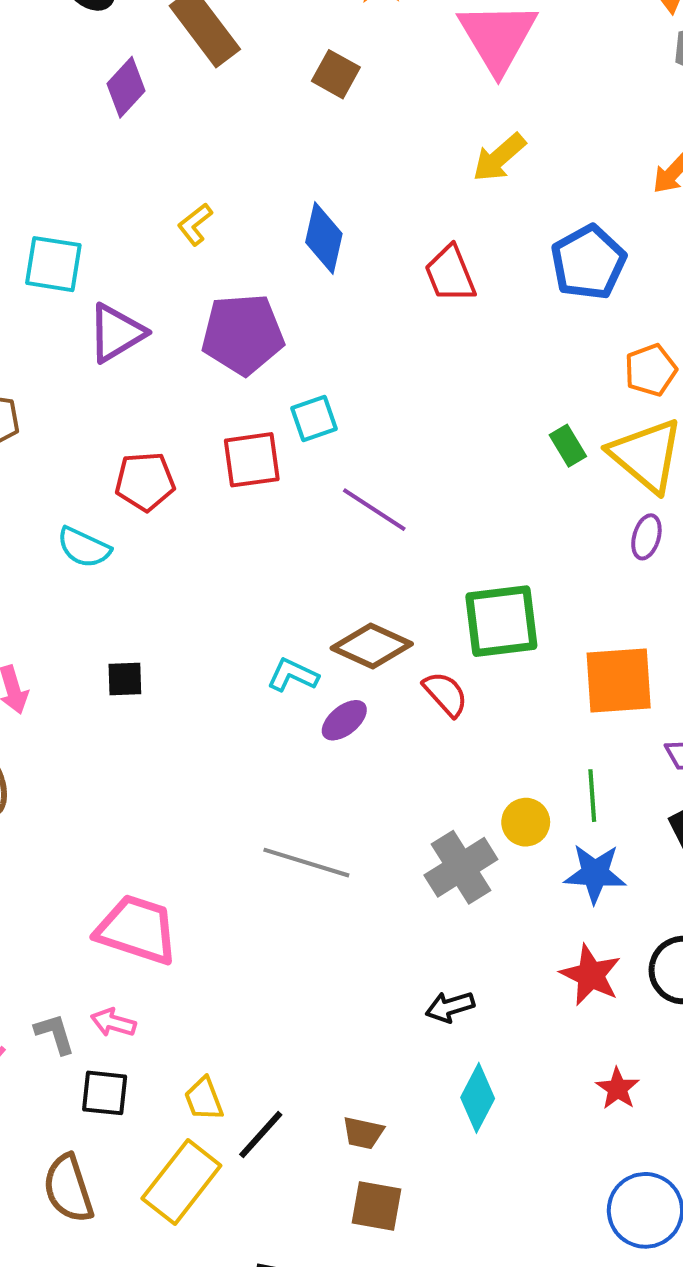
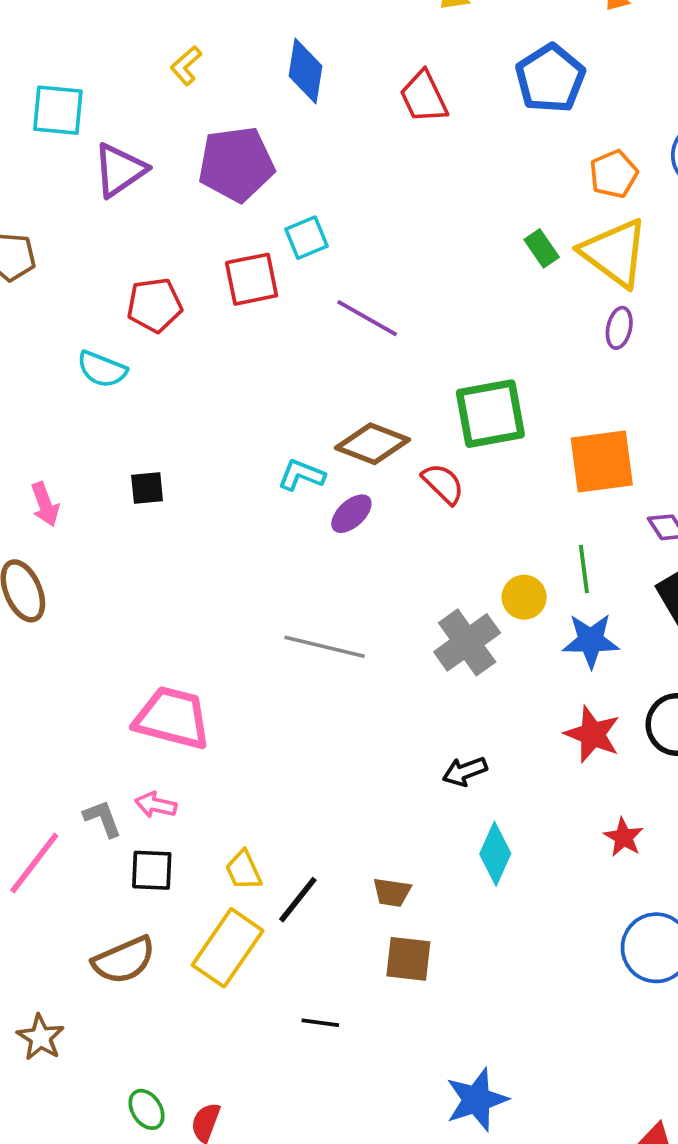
brown semicircle: (68, 1189) -> (124, 960), turned -92

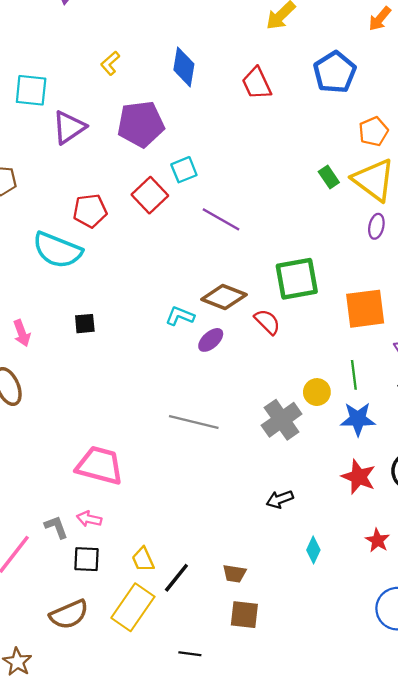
red square: (252, 279) -> (150, 195), turned -32
cyan semicircle: (102, 369) -> (57, 250), size x1.6
cyan diamond: (495, 854) -> (313, 550), moved, size x0.7

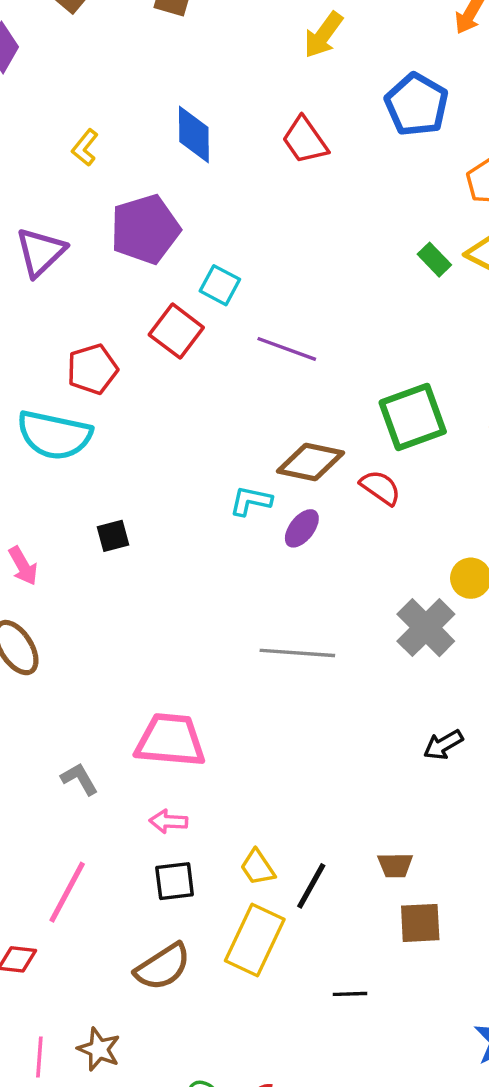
cyan square: (184, 170) -> (220, 285), turned -30
gray L-shape: (56, 527) -> (80, 779), moved

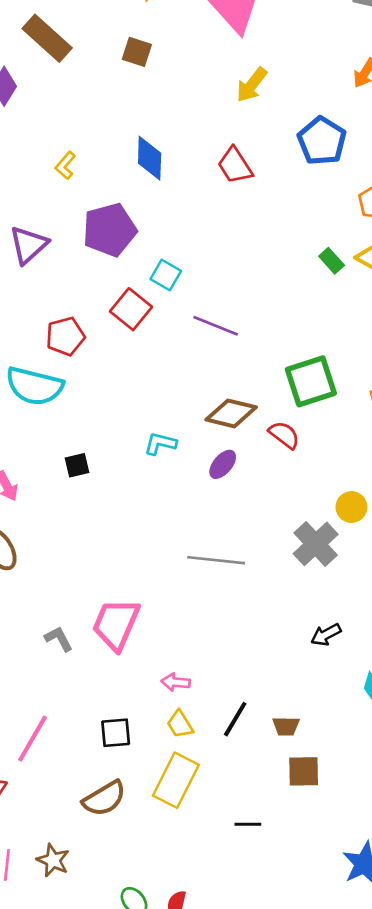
cyan L-shape: (251, 501) -> (160, 444), moved
pink trapezoid: (170, 740) -> (116, 624), turned -74
gray L-shape: (80, 779) -> (59, 639), moved
pink arrow: (168, 821) -> (176, 682), moved
black line: (311, 886) -> (235, 719), moved

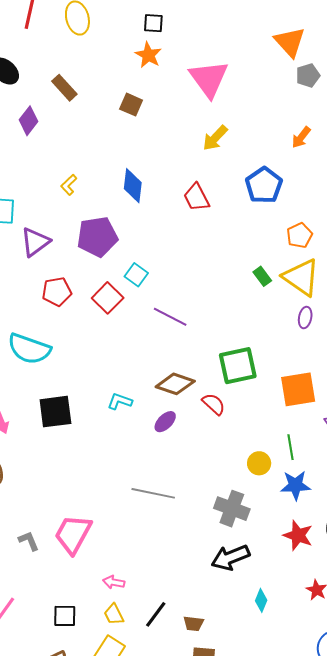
brown rectangle: (47, 38) -> (64, 88), size x0.7
red pentagon: (65, 336) -> (57, 292), moved
black square: (77, 465) -> (55, 412), size x1.8
gray cross: (316, 544) -> (232, 509), moved, turned -32
black arrow: (326, 635) -> (230, 558), size x1.6

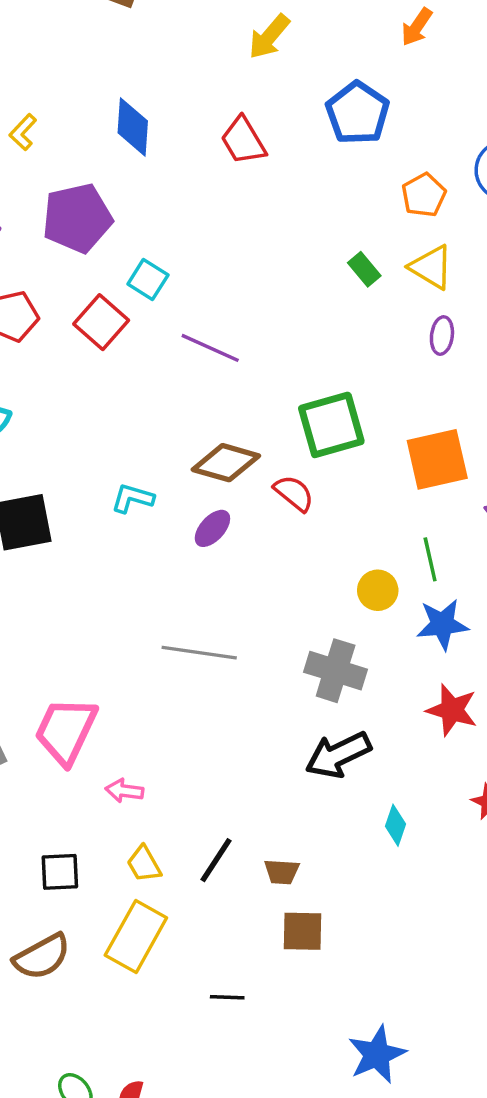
yellow triangle: (301, 277) -> (431, 267), size x0.7
pink arrow: (114, 582) -> (124, 791), moved

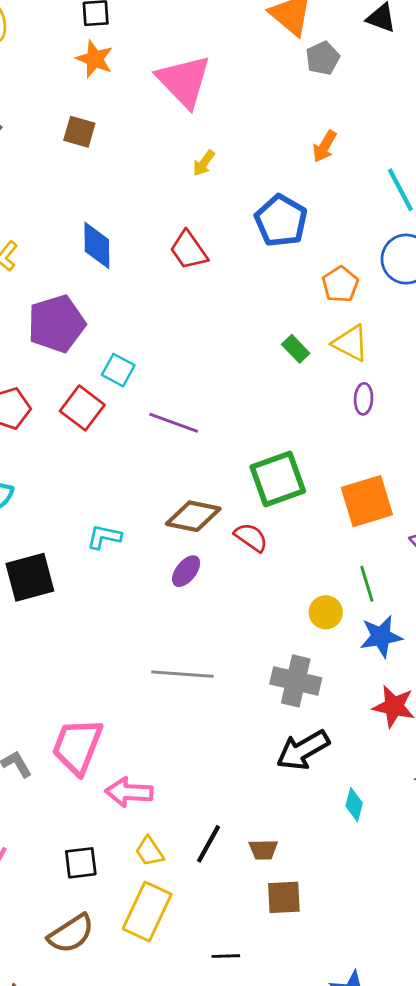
yellow arrow: (269, 37) -> (204, 163), size x0.7
cyan L-shape: (132, 498) -> (104, 537), moved
pink arrow: (124, 791) -> (129, 792), size x1.5

